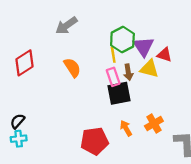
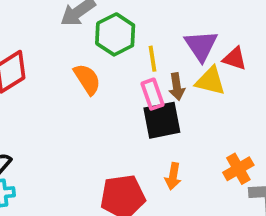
green hexagon: (122, 40) -> (115, 34), moved
orange cross: (154, 124) -> (238, 169), moved
orange arrow: (126, 128) -> (173, 176), turned -140

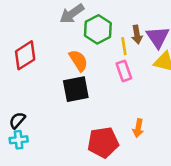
brown arrow: (177, 87) -> (137, 35), moved
black square: (162, 120) -> (76, 89), moved

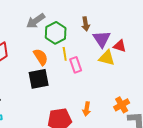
brown arrow: (137, 35) -> (86, 24), moved
yellow line: (124, 46) -> (65, 54), moved

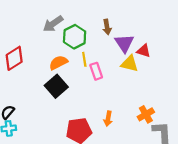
orange semicircle: (41, 57) -> (58, 63), turned -84
black square: (39, 79) -> (56, 86), turned -30

